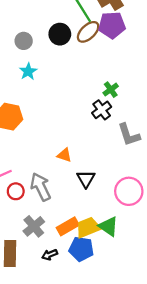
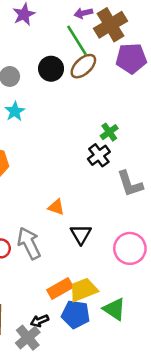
purple pentagon: (112, 25) -> (131, 58), moved
gray cross: (34, 226) -> (28, 338), moved
green triangle: (108, 226) -> (114, 309), moved

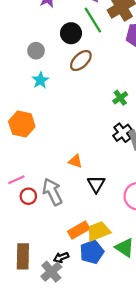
brown ellipse: (83, 66) -> (81, 61), moved
black circle: (51, 69) -> (71, 33), moved
black cross: (99, 155) -> (122, 133), moved
blue pentagon: (76, 314) -> (92, 252), turned -30

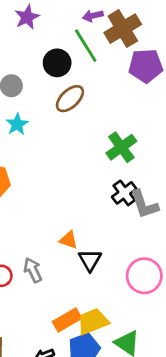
green cross: (120, 98) -> (121, 147), size x1.5
orange triangle: (75, 161) -> (69, 240), moved
gray arrow: (52, 192) -> (33, 270), size x0.7

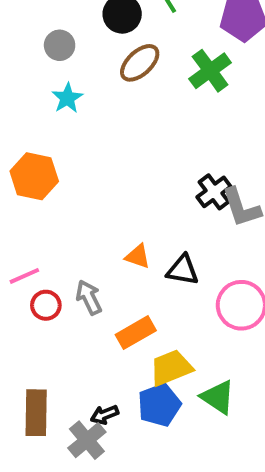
green cross: (121, 147) -> (210, 71), moved
black triangle: (90, 260) -> (183, 270), moved, turned -50
orange rectangle: (67, 320) -> (136, 333), moved

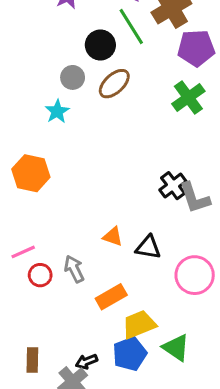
gray circle: (60, 45) -> (73, 77), moved
green cross: (210, 71) -> (188, 98), moved
brown rectangle: (36, 413) -> (32, 360), size x0.7

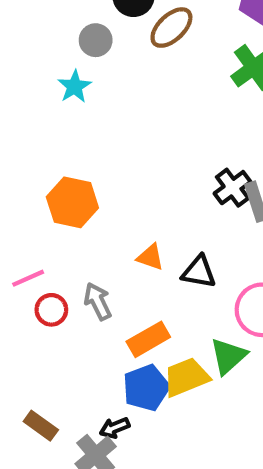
brown ellipse: (114, 84) -> (171, 28), moved
orange hexagon: (31, 173) -> (72, 202), moved
green triangle: (176, 348) -> (228, 356), moved, turned 44
blue pentagon: (130, 354) -> (146, 388), moved
brown rectangle: (32, 360) -> (41, 426), turned -55

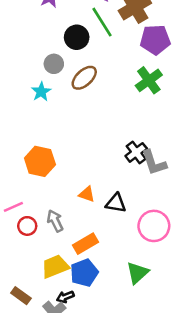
brown ellipse: (171, 28) -> (84, 78), moved
green triangle: (228, 356) -> (137, 273), moved
yellow trapezoid: (186, 377) -> (55, 266), moved

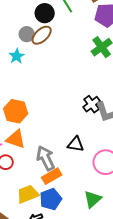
brown ellipse: (84, 78) -> (42, 35), moved
orange triangle: (87, 194) -> (16, 139), moved, size x1.5
gray arrow: (55, 221) -> (46, 158), moved, size x1.4

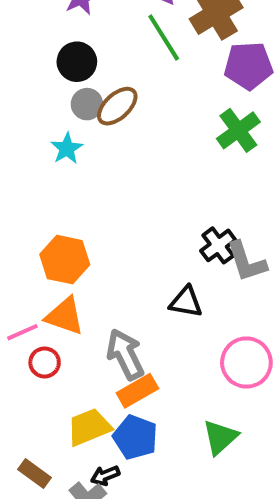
black circle: (45, 13) -> (77, 62), moved
black triangle: (76, 144) -> (186, 302), moved
blue pentagon: (51, 199) -> (135, 437), turned -30

